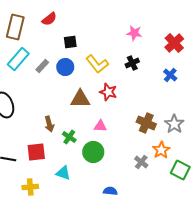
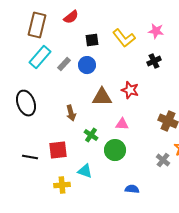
yellow L-shape: (97, 64) -> (124, 38), moved
brown arrow: (49, 124) -> (71, 113), moved
yellow cross: (30, 187) -> (62, 185), moved

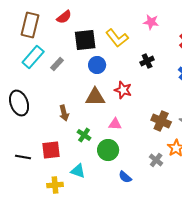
pink star: (156, 31) -> (151, 22), moved
black square: (92, 40) -> (85, 40), size x1.6
blue circle: (87, 65) -> (97, 65), moved
blue semicircle: (132, 189) -> (125, 177), moved, turned -144

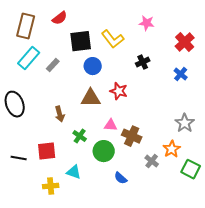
brown cross: (161, 121) -> (132, 136), moved

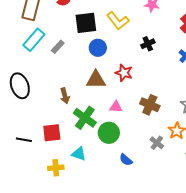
green cross: (80, 136) -> (85, 118), size x1.6
brown cross: (132, 136) -> (150, 105), moved

